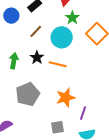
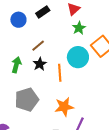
brown line: (36, 31) -> (38, 46), moved
cyan circle: (62, 37) -> (78, 57), moved
orange line: (58, 64) -> (60, 73), turned 66

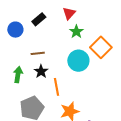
brown line: (38, 46) -> (38, 53), turned 40
orange line: (60, 73) -> (57, 87), moved

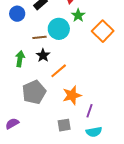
cyan circle: (78, 61) -> (59, 29), moved
orange line: (57, 87) -> (59, 71), turned 60

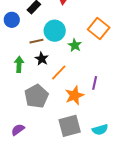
green star: (78, 15) -> (75, 45), moved
purple line: (90, 111) -> (95, 83), moved
gray square: (64, 125) -> (70, 126), size x1.6

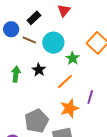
brown line: (36, 41) -> (29, 40), moved, turned 32
orange line: (59, 72) -> (65, 81), moved
gray pentagon: (36, 96) -> (37, 121), moved

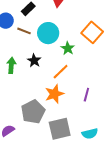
purple line: (90, 97) -> (86, 95), moved
orange star: (69, 108) -> (54, 94), moved

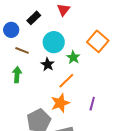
brown line: (24, 31) -> (22, 50), moved
black star: (34, 61) -> (48, 64), moved

